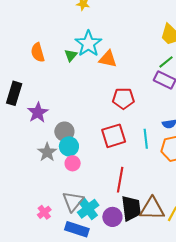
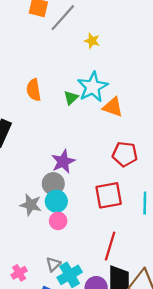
purple star: (38, 112) -> (63, 161), moved
gray star: (47, 152) -> (31, 205), turned -30
gray triangle: (73, 201) -> (53, 264), size x0.6

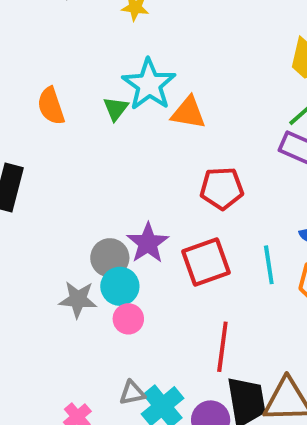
purple star: (63, 161) -> (148, 243), moved
gray triangle: (53, 264) -> (132, 393), turned 42

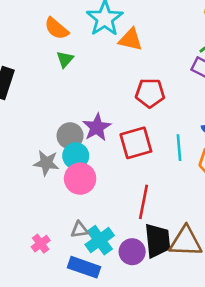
orange semicircle: (51, 106) -> (56, 29), moved, turned -35
green triangle: (116, 109) -> (65, 59), moved
pink circle: (128, 319) -> (80, 179), size x1.5

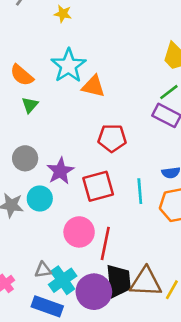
gray circle: (70, 136) -> (25, 158), moved
pink circle: (80, 179) -> (79, 232), moved
purple circle: (132, 252) -> (94, 292), size x1.4

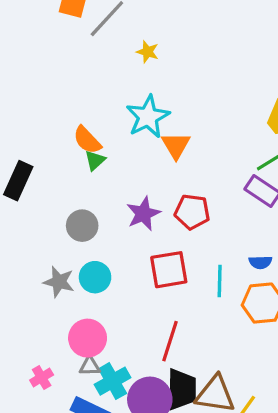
orange semicircle: (22, 75) -> (87, 140), moved
orange triangle: (93, 86) -> (176, 145), turned 40
purple star: (60, 171) -> (143, 214), moved
pink circle: (79, 232) -> (88, 338), moved

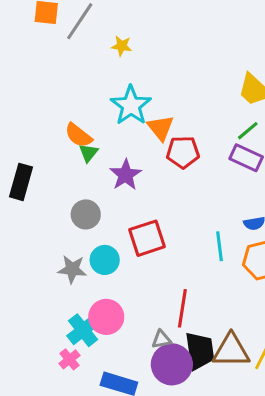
red pentagon: (192, 212) -> (183, 152), moved
purple star: (143, 214) -> (126, 175), moved
red square: (169, 270) -> (147, 238), moved
gray triangle: (90, 366) -> (162, 339), moved
cyan cross: (113, 381) -> (83, 330), moved

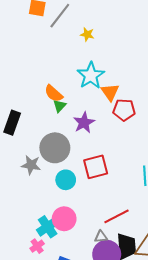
gray circle: (86, 214) -> (55, 148), size x1.5
gray star: (72, 269) -> (31, 165), moved
red line: (182, 308) -> (116, 216), turned 50

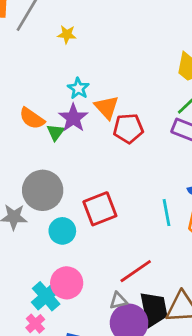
cyan star: (91, 76) -> (78, 88), size x0.6
green triangle: (60, 106) -> (56, 132), moved
purple star: (84, 123) -> (73, 118), moved

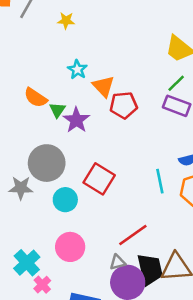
purple star: (73, 118) -> (76, 120), moved
red square: (100, 209) -> (99, 179), turned -36
cyan cross: (46, 296) -> (27, 263), moved

